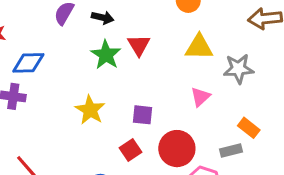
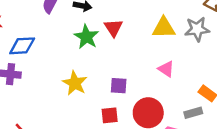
gray star: (238, 69) -> (197, 29), moved
pink triangle: (200, 97) -> (166, 69), turned -42
red square: (130, 150) -> (110, 115), turned 30

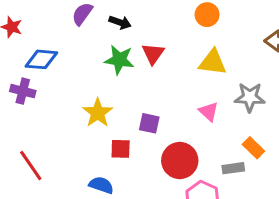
gray star: (197, 29) -> (250, 97), moved
green star: (86, 37) -> (119, 60), turned -30
red square: (110, 115) -> (121, 149), moved

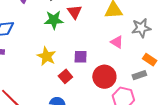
red square: (121, 149) -> (65, 76), turned -32

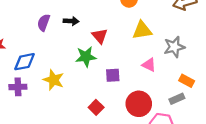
green star: (54, 20) -> (86, 57), moved
yellow star: (46, 56) -> (54, 80), moved
purple square: (81, 57) -> (113, 75), moved

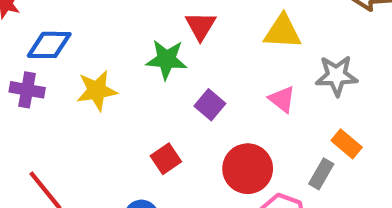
purple square: (113, 75) -> (210, 105), turned 32
yellow star: (54, 80) -> (97, 91), turned 30
gray rectangle: (177, 99) -> (321, 174), turned -48

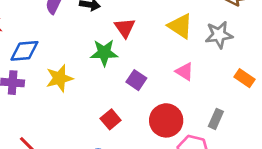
yellow triangle: (283, 32) -> (180, 26), turned 36
gray star: (337, 76) -> (219, 35), moved
orange rectangle: (347, 144) -> (244, 78), moved

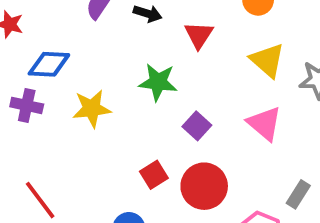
red triangle: (125, 28) -> (199, 35), moved
pink triangle: (184, 71) -> (264, 123), size x1.4
red circle: (166, 120) -> (204, 186), moved

